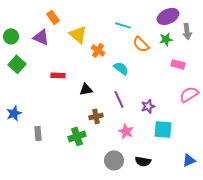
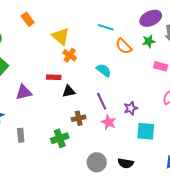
orange rectangle: (53, 17) -> (28, 19), moved
purple triangle: (41, 37) -> (24, 92), moved, turned -36
orange cross: (98, 50) -> (70, 55), moved
red rectangle: (58, 75) -> (54, 77), moved
pink star: (126, 131) -> (109, 122), moved

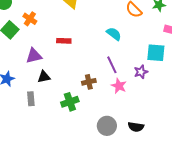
orange cross: (70, 55) -> (30, 19), moved
black triangle: (69, 91) -> (44, 77), moved
cyan square: (146, 131) -> (156, 53), moved

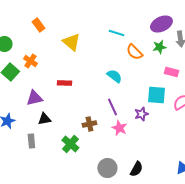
green cross: (70, 102) -> (70, 144), turned -30
black semicircle: (136, 127) -> (136, 169), turned -70

